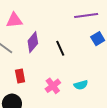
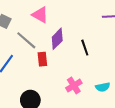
pink triangle: (14, 20) -> (40, 15), turned 30
red rectangle: (20, 76) -> (42, 59), moved

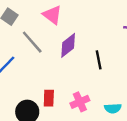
red rectangle: (42, 59) -> (49, 98), moved

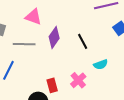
gray line: (32, 42) -> (24, 44), turned -30
cyan semicircle: (113, 108) -> (101, 64), moved

